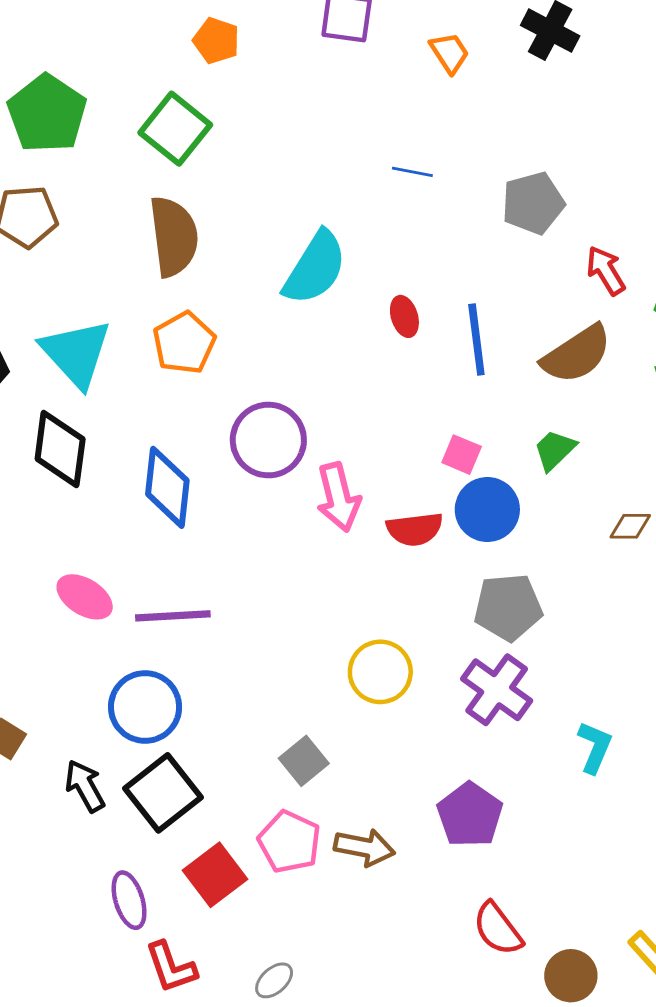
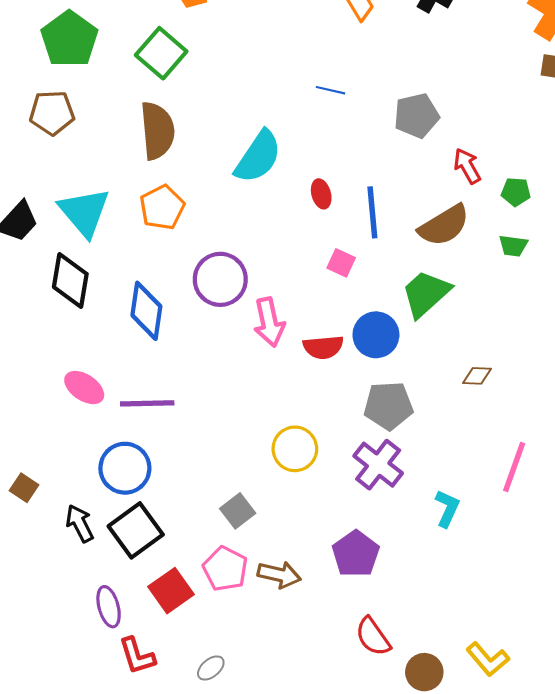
green trapezoid: (555, 450) -> (426, 294), size x1.6
pink square: (462, 455) -> (341, 263), moved
brown diamond: (630, 526) -> (477, 376), moved

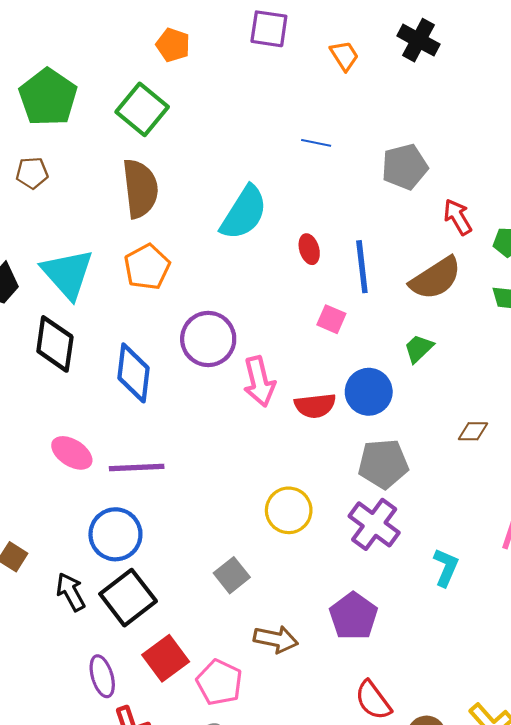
brown pentagon: (52, 113) -> (32, 173), size x0.7
green trapezoid: (426, 294) -> (419, 348), size x0.6
pink pentagon: (225, 569) -> (219, 682), moved

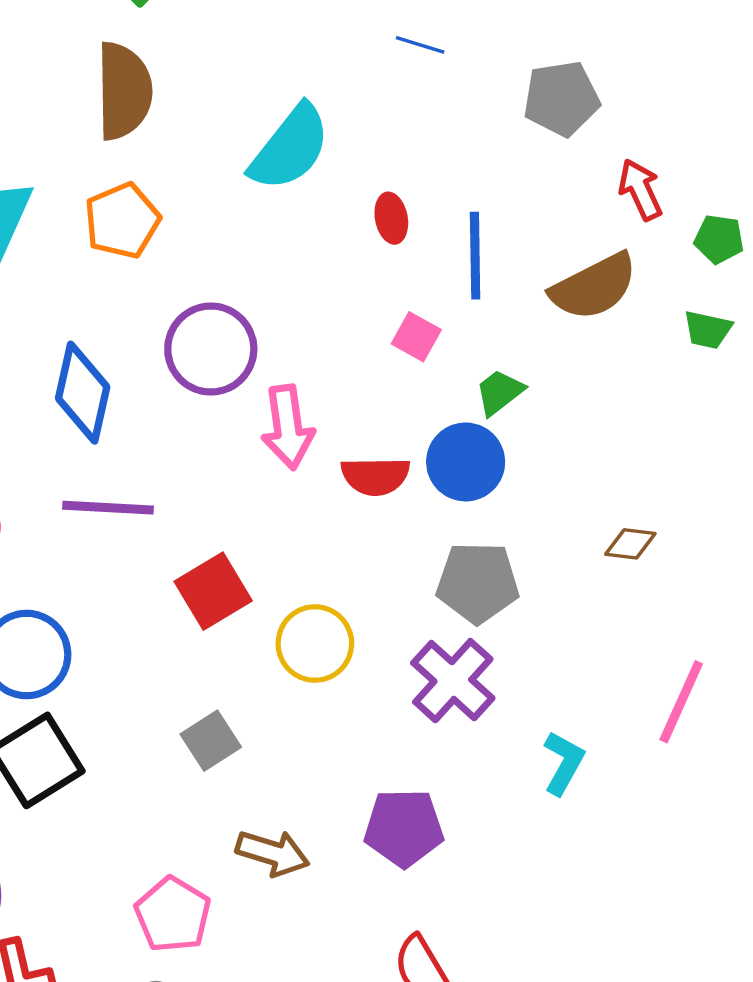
green trapezoid: (419, 348) -> (500, 392), moved
purple line: (137, 468) -> (108, 508), moved
purple pentagon: (353, 616) -> (404, 828), turned 30
red square: (166, 658) -> (213, 591), moved

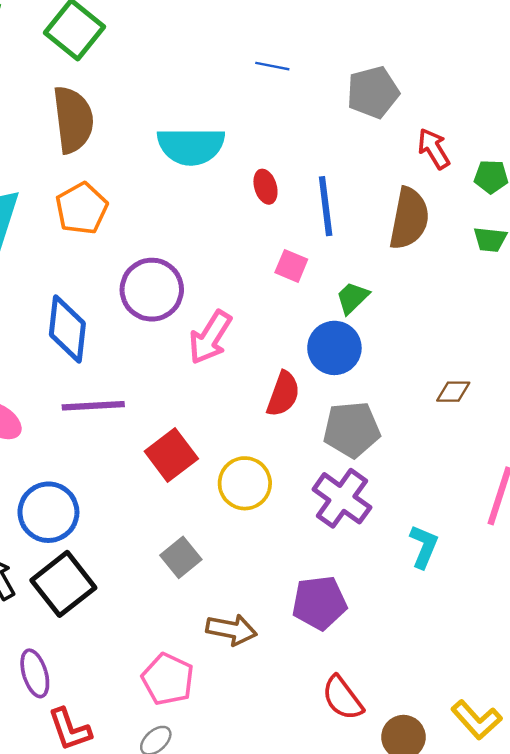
cyan semicircle: (290, 148) -> (191, 146), turned 58
brown semicircle: (594, 287) -> (409, 219), turned -46
pink arrow: (288, 427) -> (210, 337), turned 46
red semicircle: (375, 476) -> (283, 394), moved, turned -63

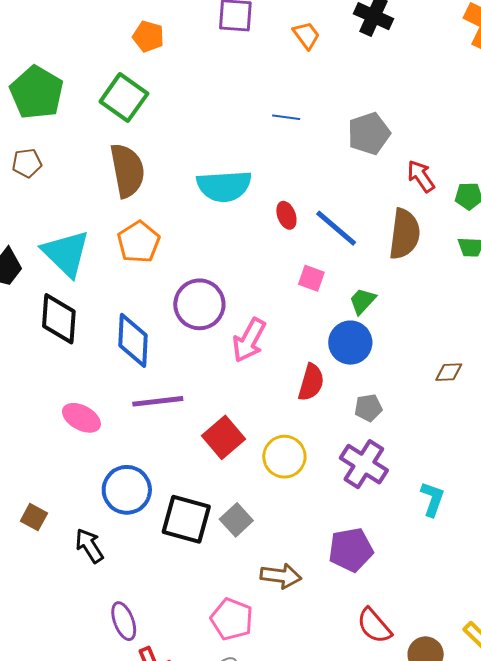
blue line: (326, 206) -> (336, 228), turned -39
gray pentagon: (352, 430) -> (368, 408), size x0.6
black square: (63, 584) -> (186, 519), moved, turned -33

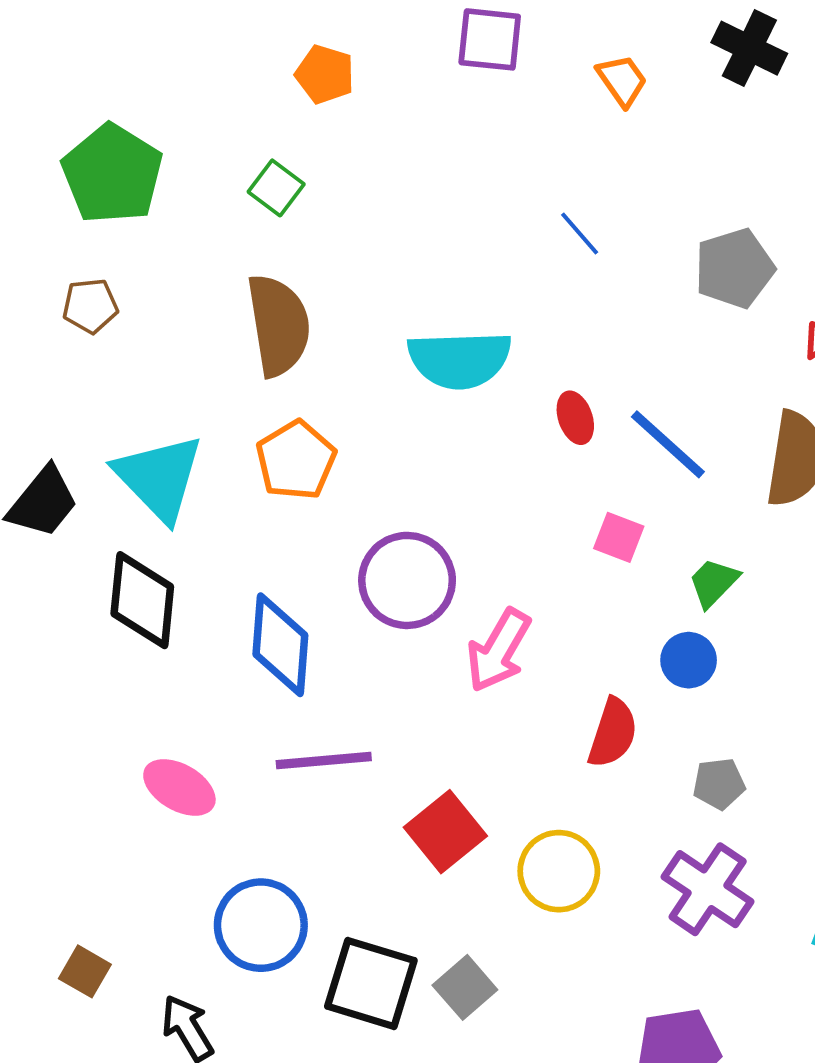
green square: (124, 98) -> (276, 188), size x0.6
blue line: (286, 117) -> (580, 233), turned 40
blue circle: (350, 343) -> (689, 660), size x0.7

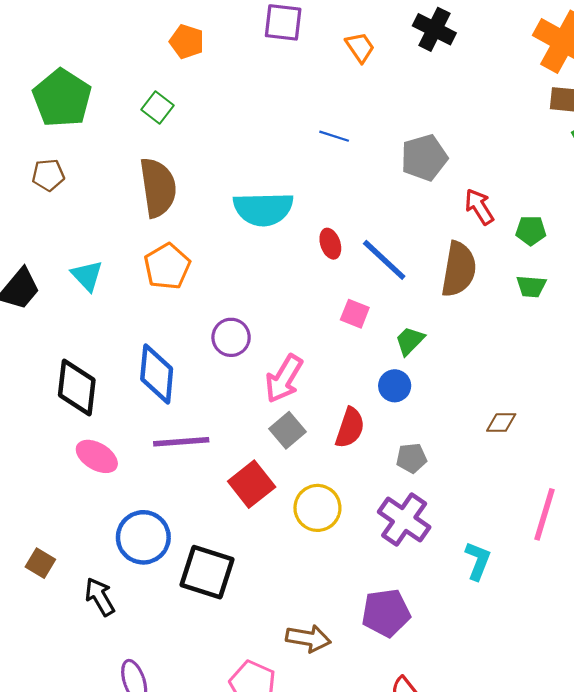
blue line: (580, 233) -> (334, 136), turned -32
cyan triangle: (159, 478) -> (87, 276), size x0.6
purple circle: (407, 580) -> (231, 337), size x0.7
black diamond: (142, 600) -> (77, 387), moved
gray square: (465, 987) -> (287, 430), moved

